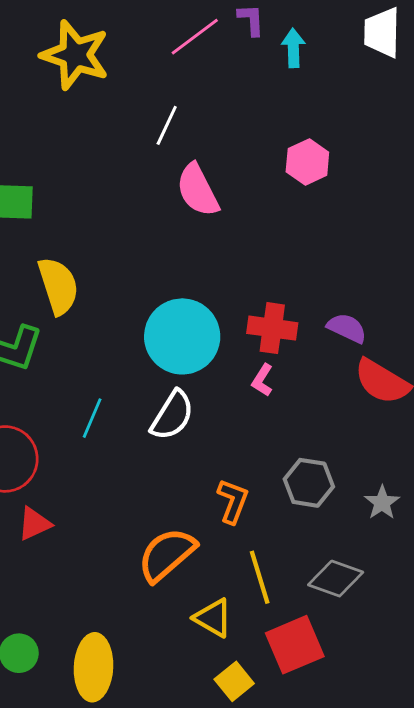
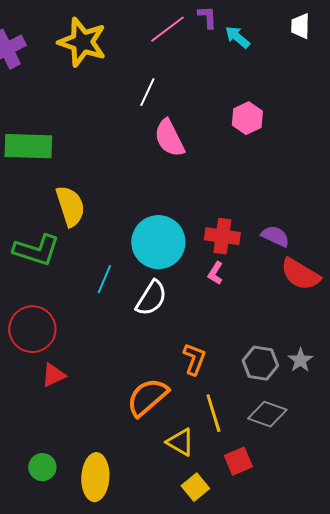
white trapezoid: (382, 32) -> (300, 26), size x0.7
cyan arrow: (293, 48) -> (237, 37), turned -48
cyan line: (92, 418) -> (104, 279), moved
gray hexagon: (309, 483) -> (260, 363), moved
red square: (295, 645) -> (238, 461), size x0.7

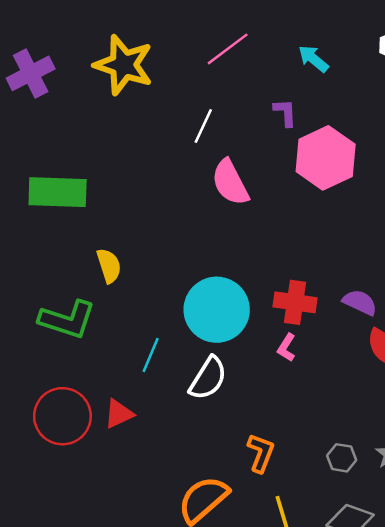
purple L-shape: (207, 17) -> (285, 113), moved
pink hexagon: (247, 118) -> (326, 158), size x1.6
yellow semicircle: (70, 206) -> (109, 266), size x0.7
gray hexagon: (260, 363) -> (342, 458), size x0.7
red triangle: (53, 375) -> (119, 414), moved

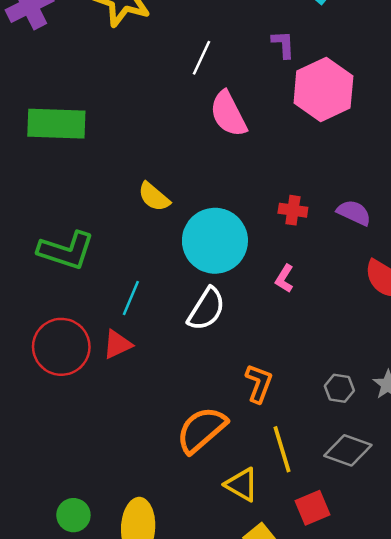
yellow semicircle: (109, 266) -> (154, 197), moved, turned 148
red cross: (295, 302) -> (293, 210), moved, size x0.7
purple semicircle: (360, 302) -> (354, 213), moved
cyan line: (151, 355) -> (131, 298), moved

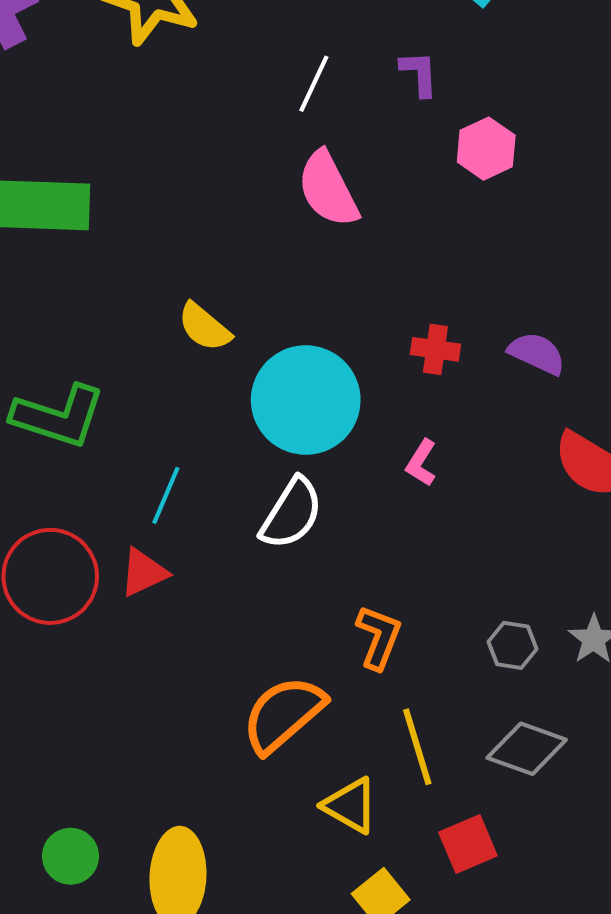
white line: (202, 58) -> (314, 84), moved
pink hexagon: (323, 90) -> (486, 149), size x0.6

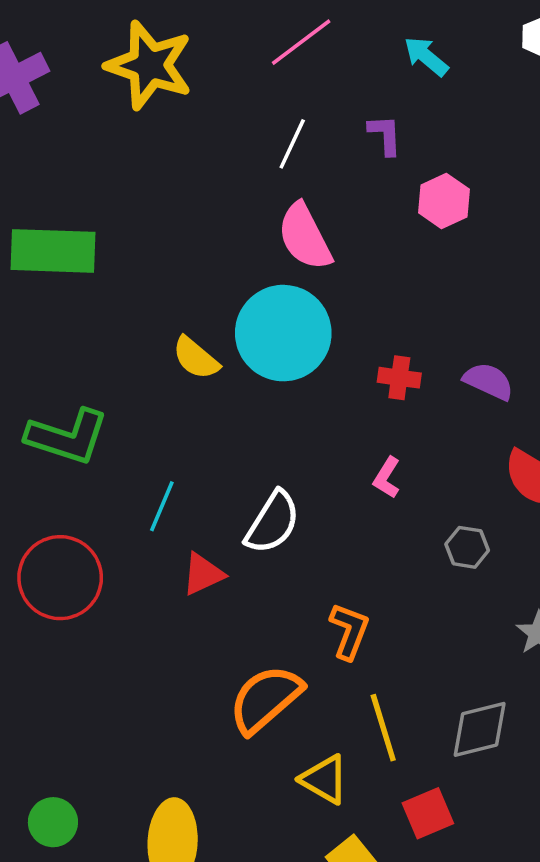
cyan circle: (306, 400) -> (283, 333), moved
red triangle: (143, 572) -> (203, 574), moved
gray hexagon: (513, 645) -> (467, 547), moved
gray diamond: (527, 749) -> (480, 729), turned -34
green circle: (71, 856) -> (53, 822), moved

